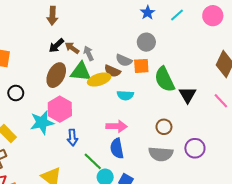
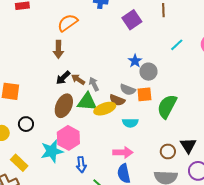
blue star: (148, 13) -> (135, 61), moved
green semicircle: (165, 79) -> (167, 106), turned 55
black triangle: (188, 95) -> (188, 145), moved

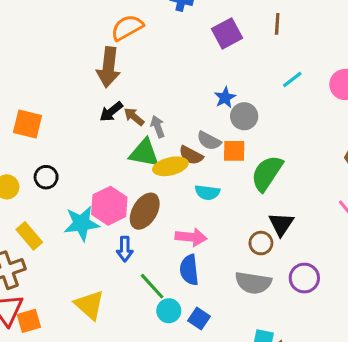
brown arrow: (58, 49) -> (109, 67), size x1.4
brown ellipse: (64, 106) -> (145, 211), moved
black triangle: (188, 145) -> (281, 224), moved

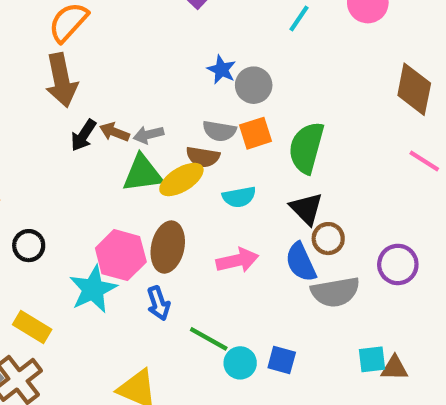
gray arrow: (158, 127) -> (149, 135), turned -65
black triangle: (281, 224) -> (306, 209), moved
blue semicircle: (189, 270) -> (301, 262), moved

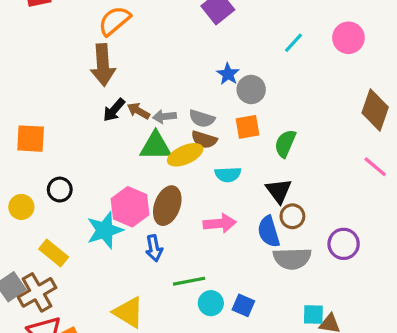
gray semicircle: (219, 131) -> (202, 119), moved
green semicircle: (306, 148) -> (285, 144), size x0.7
green line: (209, 339) -> (189, 281), turned -48

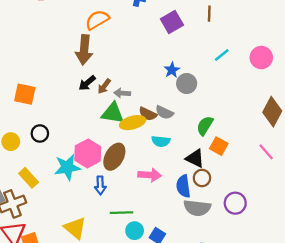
brown arrow: (138, 111) -> (104, 86), turned -91
gray semicircle: (202, 119) -> (164, 112), moved
orange square: (247, 127) -> (219, 146), moved, turned 30
black triangle: (279, 191) -> (195, 158), turned -36

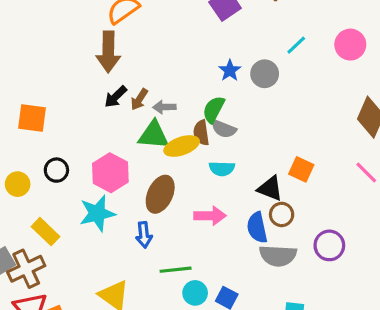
gray circle: (187, 84) -> (265, 74), moved
brown semicircle: (148, 114) -> (201, 133), turned 60
green semicircle: (205, 126) -> (214, 109), moved
pink hexagon: (88, 153) -> (110, 173), moved

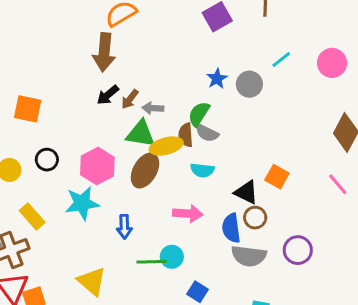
brown ellipse: (160, 194) -> (145, 170), moved
cyan circle: (195, 293) -> (172, 257), moved

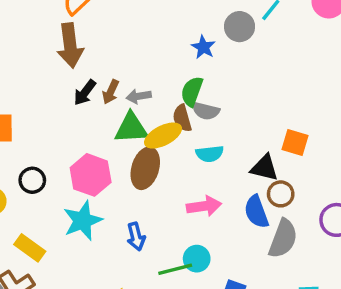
gray circle: (249, 84) -> (240, 27), moved
gray semicircle: (249, 256) -> (283, 239), turned -64

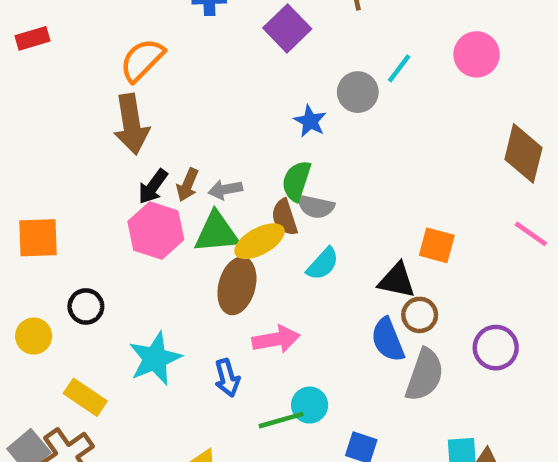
cyan semicircle: (210, 154) -> (323, 264), turned -40
pink hexagon: (91, 175) -> (156, 231), moved
pink arrow: (204, 206) -> (276, 339), moved

